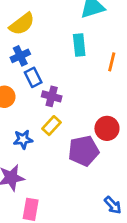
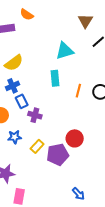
yellow rectangle: (52, 126) -> (37, 146), moved
blue star: (23, 139) -> (15, 137), moved

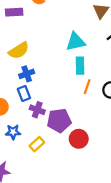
cyan rectangle: (55, 78) -> (80, 66), moved
blue cross: (13, 86) -> (27, 74), moved
purple pentagon: (58, 155) -> (59, 121), moved

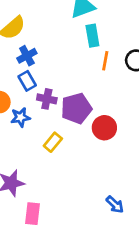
blue star: (13, 132) -> (20, 117), moved

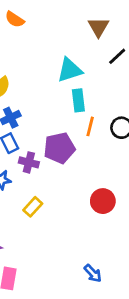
purple pentagon: (76, 108) -> (59, 148), moved
red circle: (104, 128) -> (103, 201), moved

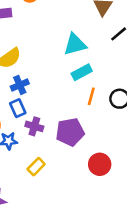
cyan rectangle: (78, 100) -> (82, 72), turned 66
purple pentagon: (59, 148) -> (70, 132), moved

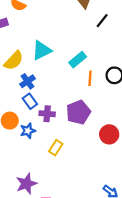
cyan triangle: (75, 44) -> (42, 50), moved

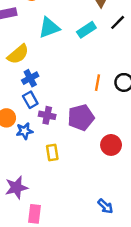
cyan triangle: (42, 50) -> (49, 28), moved
cyan rectangle: (78, 60) -> (86, 30), moved
yellow rectangle: (56, 148) -> (52, 152), turned -48

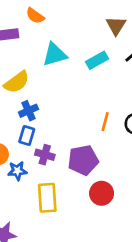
blue rectangle: (30, 100) -> (27, 135), turned 42
red circle: (111, 145) -> (102, 193), moved
yellow rectangle: (52, 152) -> (47, 198), size x1.5

